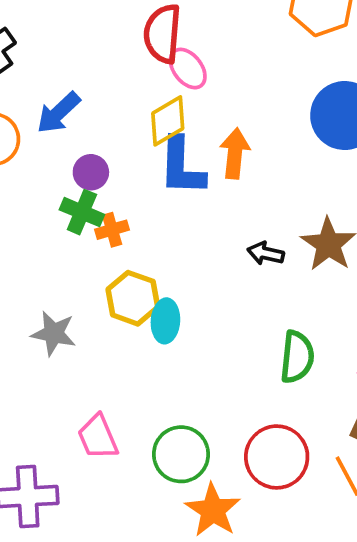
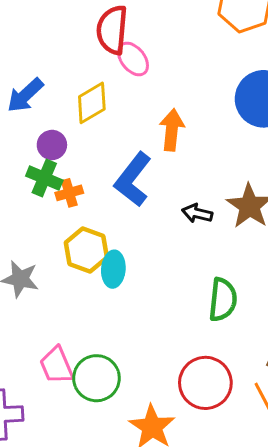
yellow diamond: (168, 121) -> (92, 103), moved
blue L-shape: (182, 167) -> (133, 179), moved, turned 36
green circle: (181, 454) -> (96, 378), moved

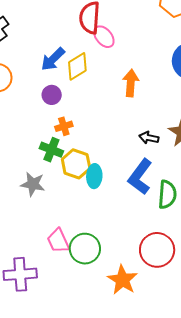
blue arrow: (25, 95) -> (53, 59), moved
green cross: (44, 178) -> (51, 150), moved
blue L-shape: (133, 179) -> (140, 177), moved

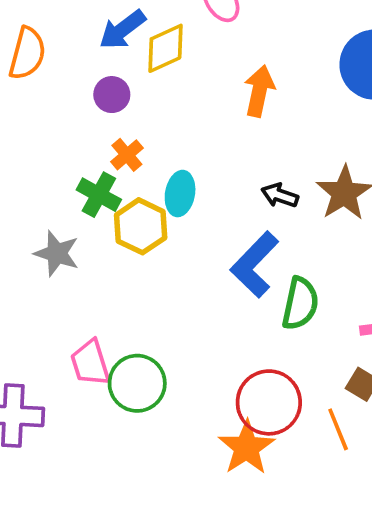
orange cross: (64, 126) -> (127, 155), turned -30
cyan ellipse: (94, 176) -> (180, 194), moved
orange star: (122, 280) -> (247, 448), moved

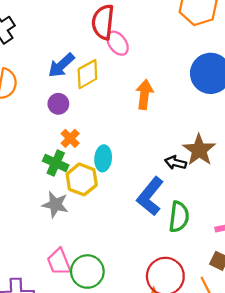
black arrow: (280, 195) -> (176, 163), moved
gray star: (57, 253) -> (55, 204), moved

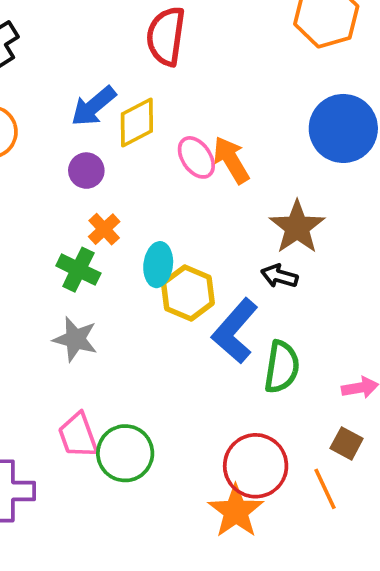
pink ellipse: (118, 43) -> (196, 157), moved
orange arrow: (144, 94) -> (231, 160), turned -40
brown star: (199, 150) -> (297, 227), moved
yellow hexagon: (82, 179) -> (188, 293), moved

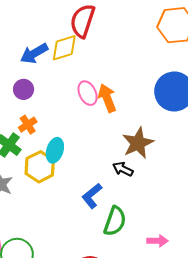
yellow diamond: (137, 122) -> (64, 48), moved
yellow hexagon: (188, 293) -> (40, 167), moved
blue L-shape: (235, 331) -> (92, 196), size x0.7

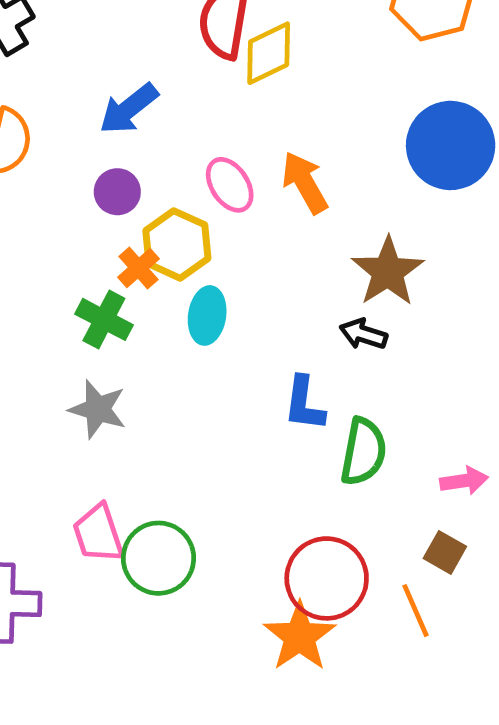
yellow diamond: (64, 48) -> (269, 53), moved
pink ellipse: (88, 93) -> (230, 185), moved
yellow hexagon: (40, 167) -> (177, 244), moved
blue L-shape: (92, 196) -> (304, 404), turned -35

